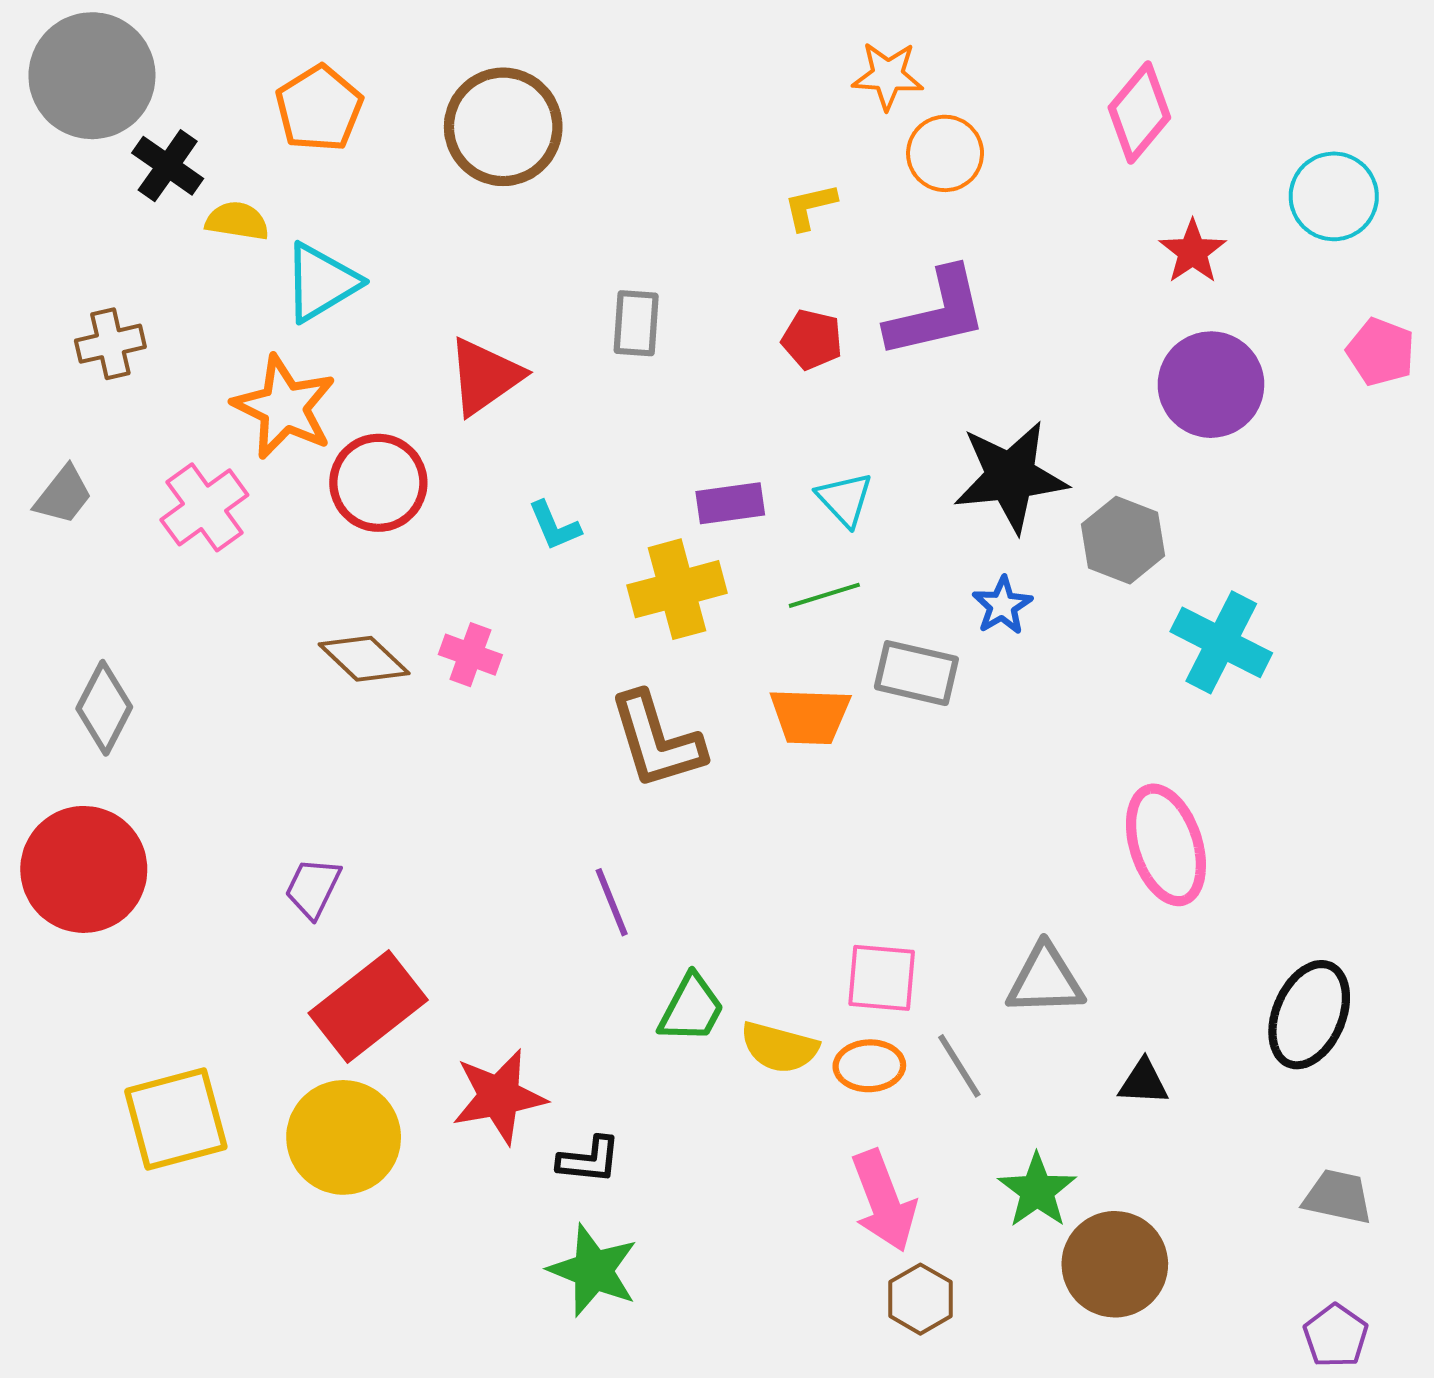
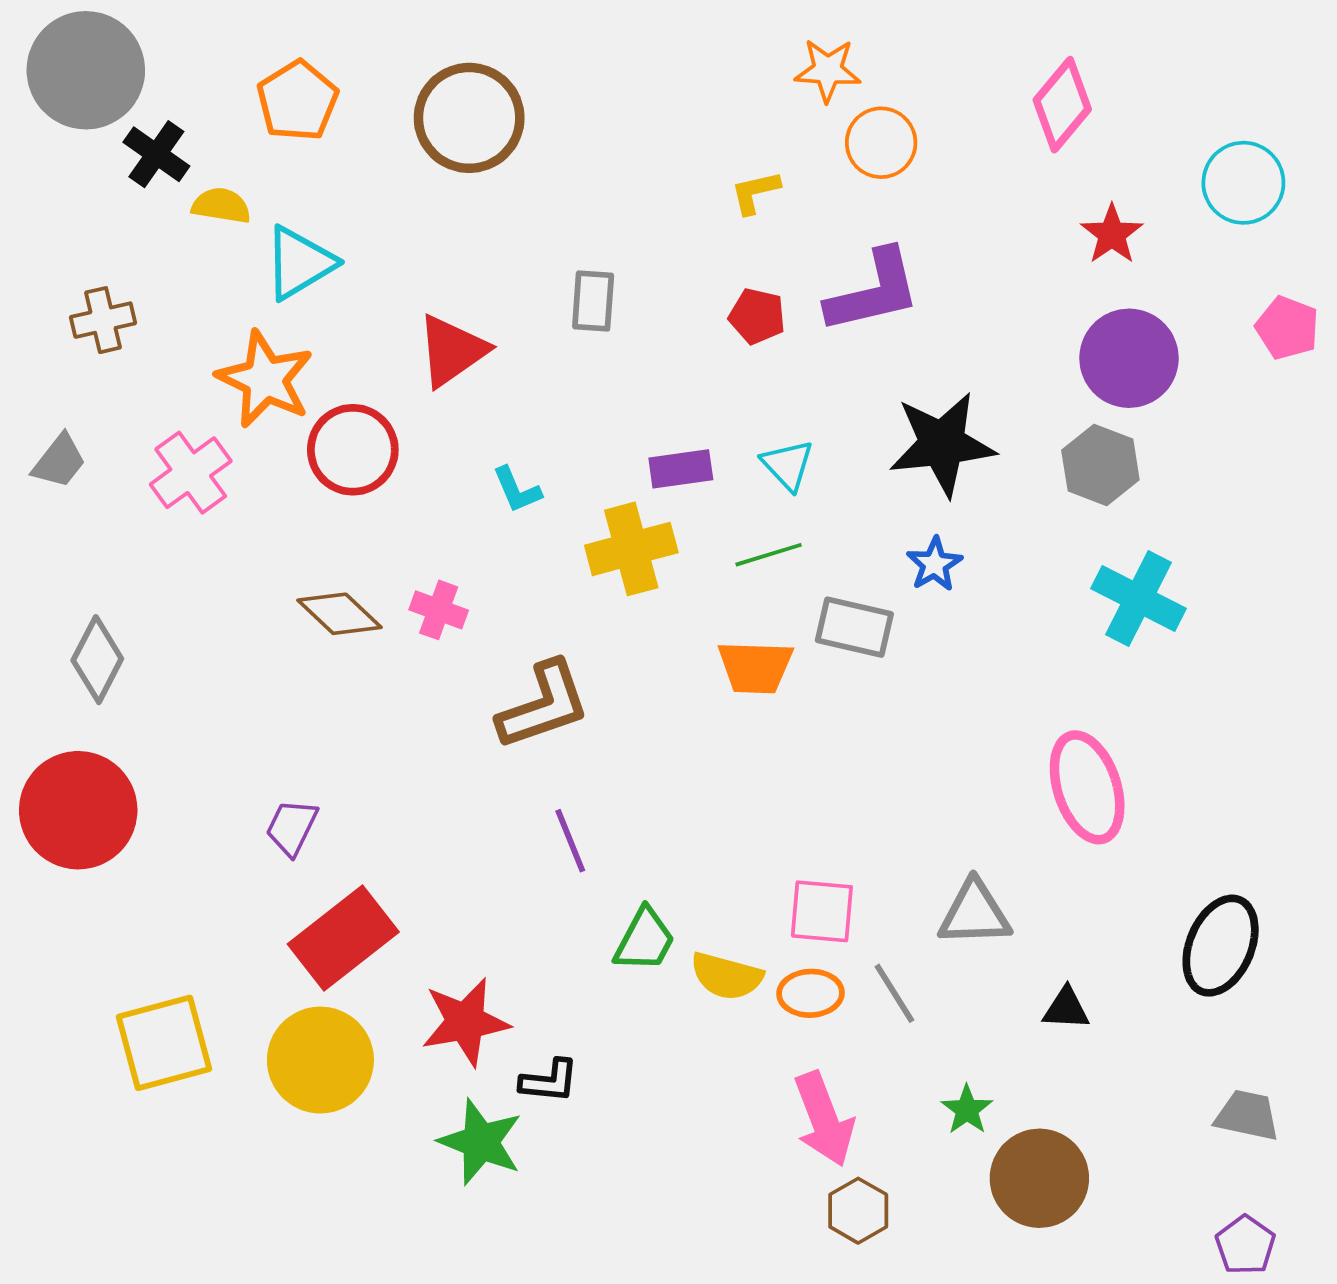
gray hexagon: (1123, 540) -> (1100, 465), moved
brown L-shape: (657, 741) -> (544, 705), moved, turned -92
green star: (1037, 1191) -> (967, 1110), size x0.7
green star: (593, 1270) -> (481, 1142), moved

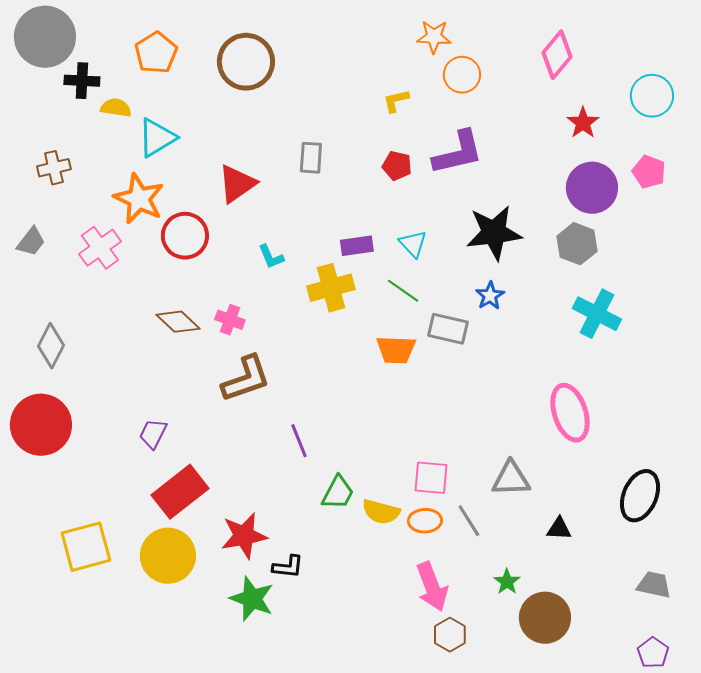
black cross: (156, 154) -> (82, 81), turned -32
pink pentagon: (1287, 328) -> (649, 172), moved
green line: (769, 555) -> (403, 291), turned 52
brown L-shape: (544, 705) -> (246, 379), moved

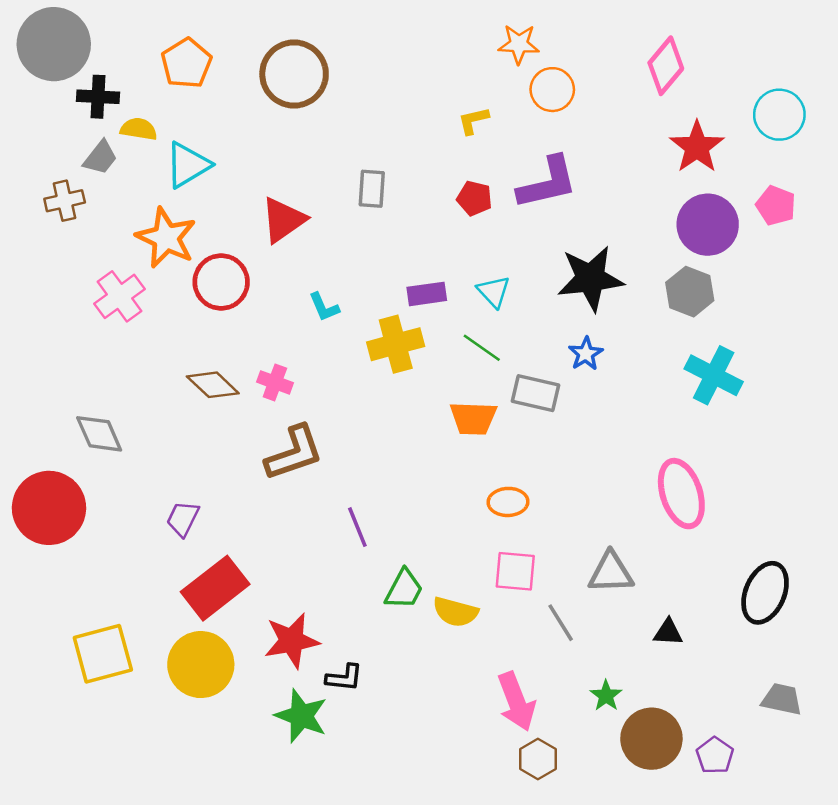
red star: (583, 123) -> (697, 147), size x1.4
gray trapezoid: (31, 242) -> (100, 158), moved
gray diamond: (51, 346) -> (99, 434), moved, turned -51
orange ellipse: (425, 521) -> (508, 502), moved
purple pentagon: (653, 653) -> (715, 755), moved

